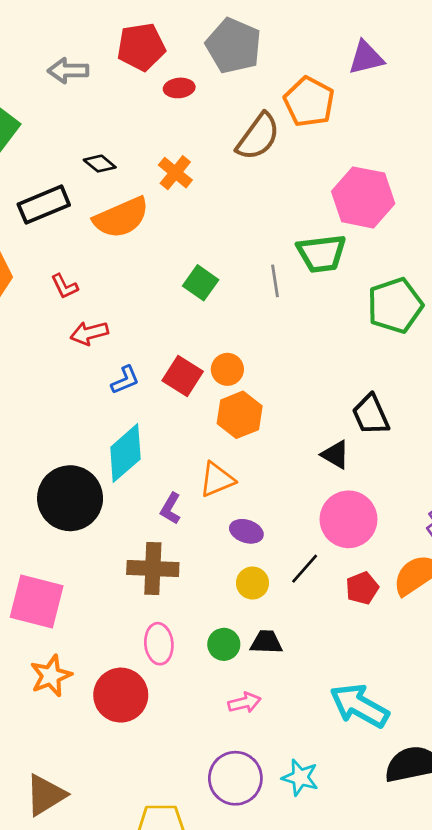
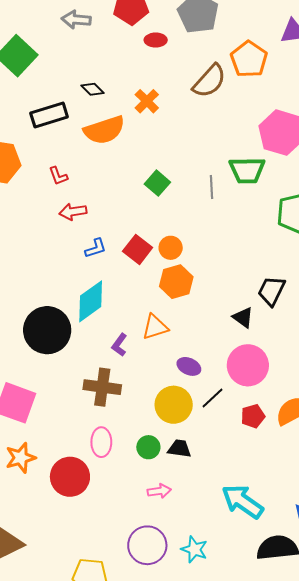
black trapezoid: (371, 415) -> (271, 291), turned 44
purple ellipse: (246, 531) -> (189, 366), moved
yellow circle: (252, 583) -> (174, 405), size x1.6

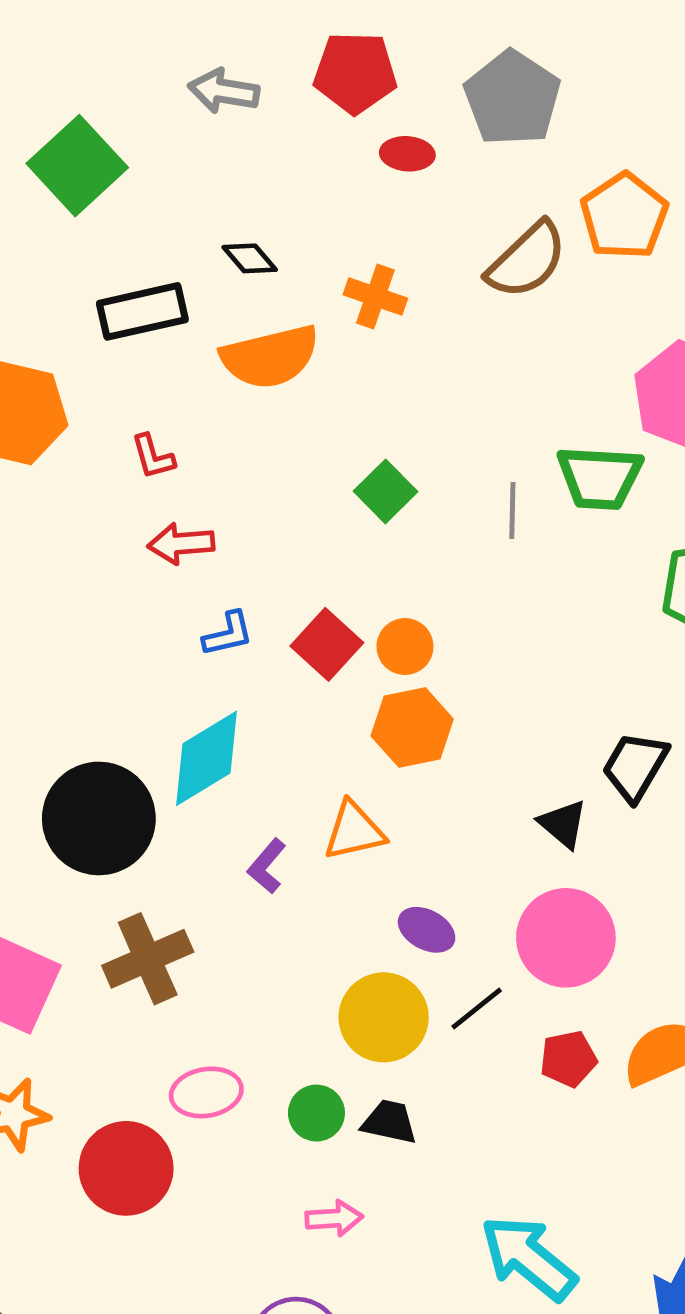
orange cross: (147, 101) -> (375, 296), turned -30
brown cross: (102, 387) -> (148, 959), moved, turned -36
pink ellipse: (101, 442) -> (206, 1092), turned 76

